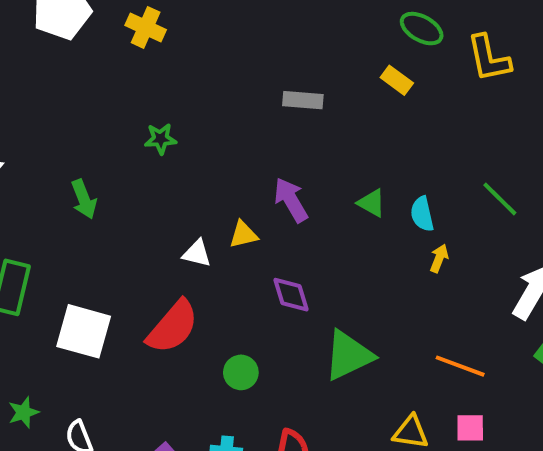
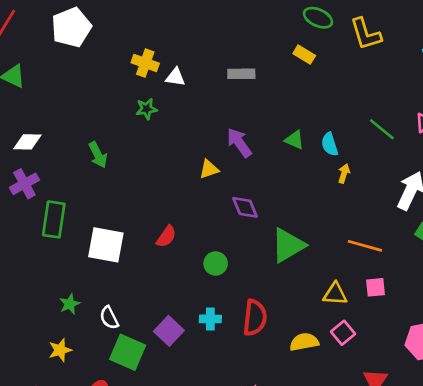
yellow cross: (146, 27) -> (145, 63), moved
white triangle: (197, 253) -> (175, 77), moved
red semicircle: (173, 327) -> (166, 237), size x0.6

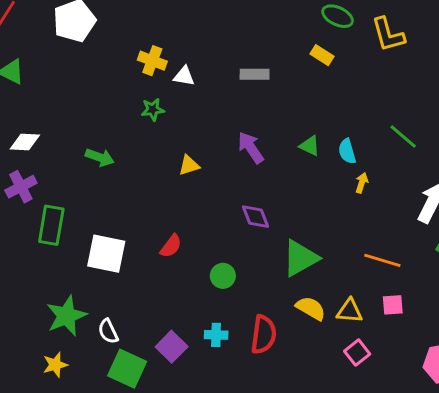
green arrow: (98, 155) -> (100, 157), turned -45
yellow triangle: (209, 169) -> (189, 165), moved
green star: (70, 304) -> (66, 316), size x1.8
yellow semicircle: (304, 342) -> (311, 308), moved, turned 40

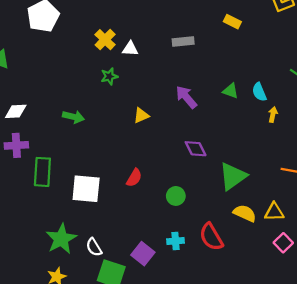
yellow cross: (152, 61) -> (105, 40), turned 30
purple cross: (21, 187) -> (16, 145), turned 30
red semicircle: (264, 335) -> (211, 237), turned 148

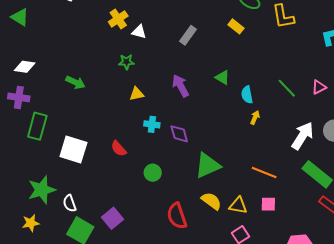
gray rectangle: (183, 42) -> (188, 35), turned -60
green star: (109, 76) -> (126, 62), moved
green triangle: (231, 91) -> (222, 77), moved
red semicircle: (134, 178) -> (119, 149), turned 96
cyan cross: (176, 241) -> (152, 124), moved

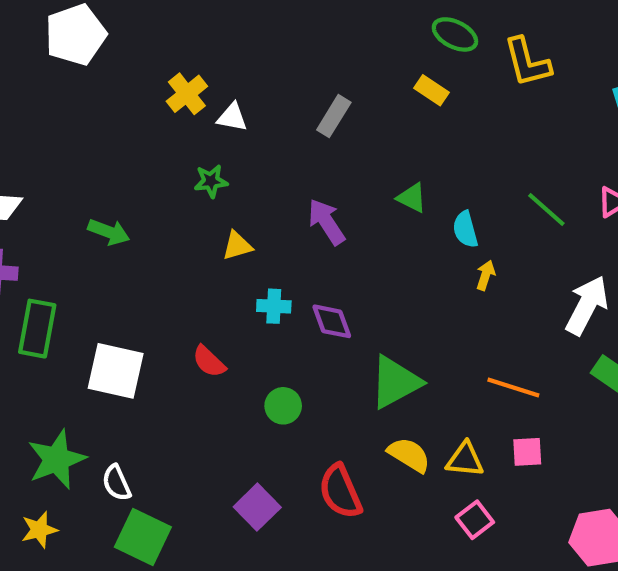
purple square: (112, 218) -> (257, 507), moved

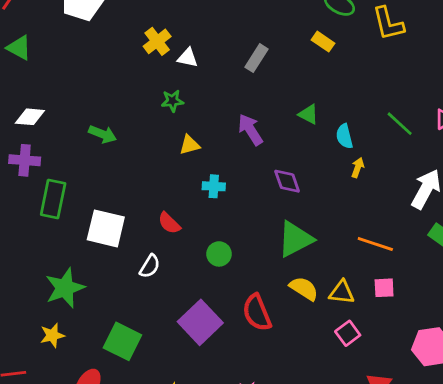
purple diamond: (332, 321) -> (287, 181), moved
white semicircle: (116, 483) -> (150, 266), moved, turned -125
purple square: (257, 507) -> (200, 322), size x1.4

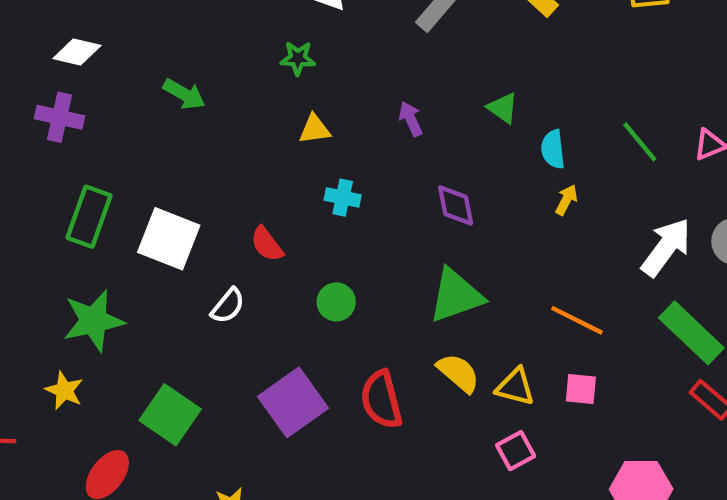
purple arrow: (250, 130) -> (411, 119), size x0.7
green rectangle: (53, 199) -> (89, 217), moved
yellow star: (52, 335) -> (64, 390), turned 30

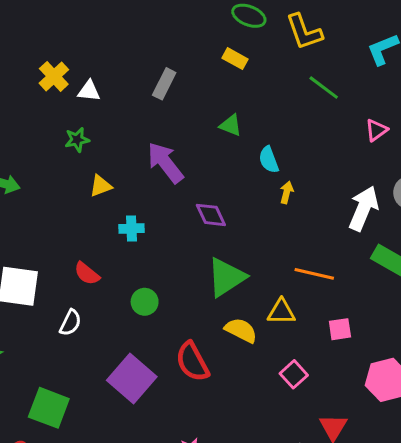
green triangle: (503, 108) -> (231, 125), moved
purple arrow: (411, 119) -> (165, 163), size x1.8
green line: (640, 142) -> (324, 88), moved
yellow triangle: (515, 387) -> (281, 312), moved
pink square: (581, 389) -> (340, 329), moved

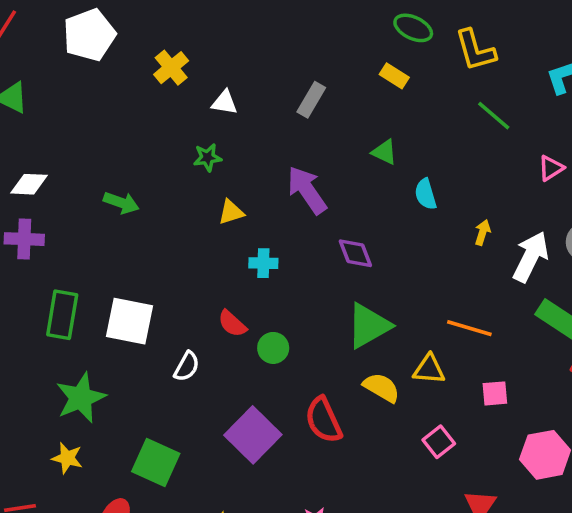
yellow cross: (54, 76) -> (171, 68), moved
yellow arrow: (287, 192) -> (483, 232), moved
red semicircle: (87, 274) -> (232, 324), moved

